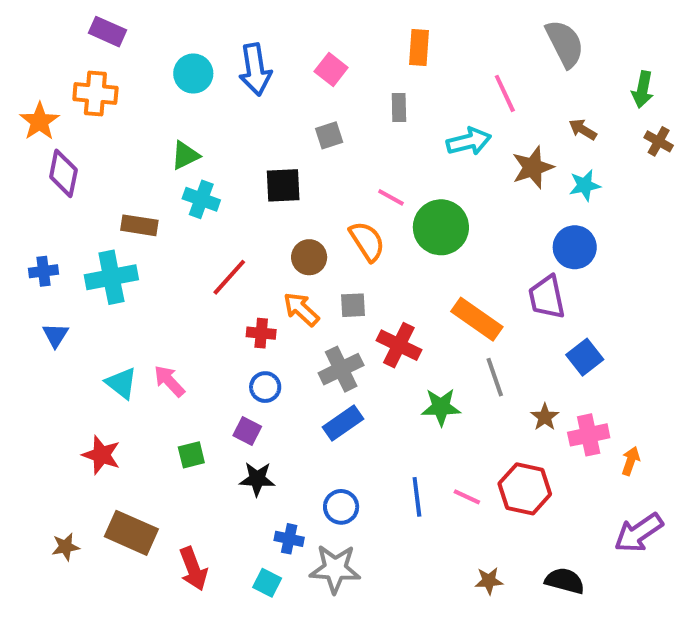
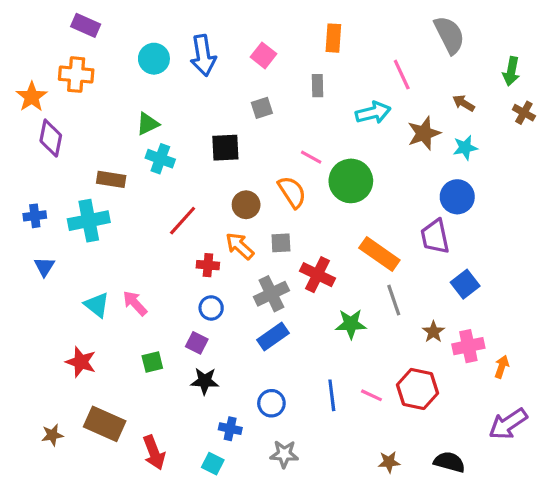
gray star: (335, 569) -> (284, 454), moved, size x0.7

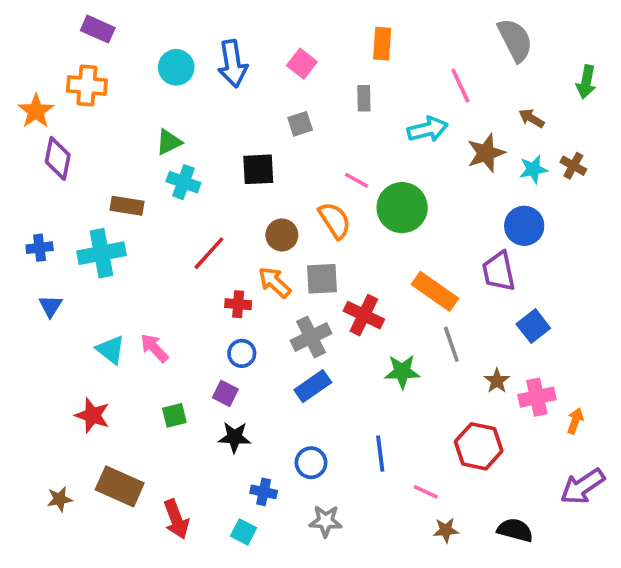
brown cross: (524, 113) -> (573, 166), moved
gray square: (281, 243) -> (322, 279), size x1.4
pink line: (371, 395) -> (426, 492), moved

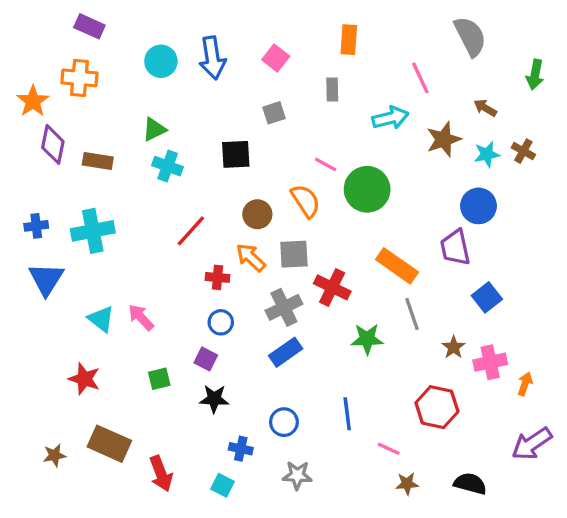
brown rectangle: (127, 206) -> (98, 161), moved
blue triangle: (50, 306) -> (46, 279), size x1.6

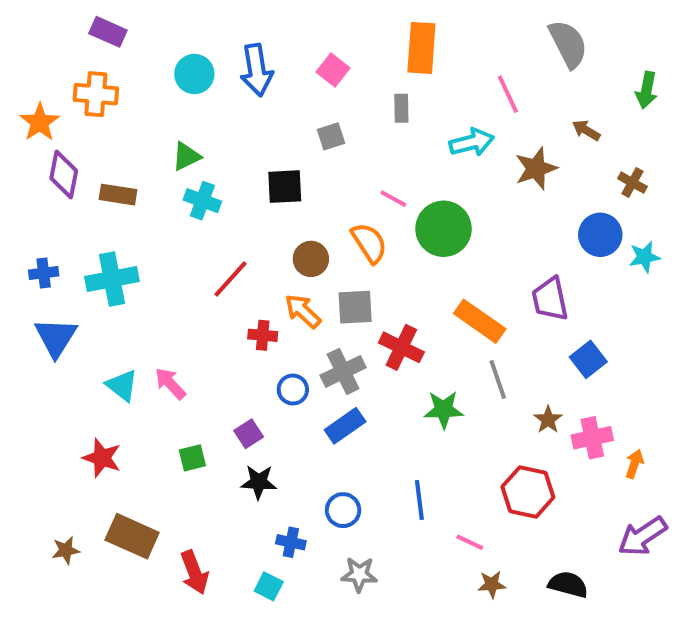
orange rectangle: (349, 40) -> (421, 48), size x1.4
cyan star: (487, 154) -> (644, 257), moved
blue circle: (479, 206) -> (600, 235), moved
blue circle: (221, 322) -> (293, 390), moved
purple square: (206, 359) -> (249, 434), turned 30

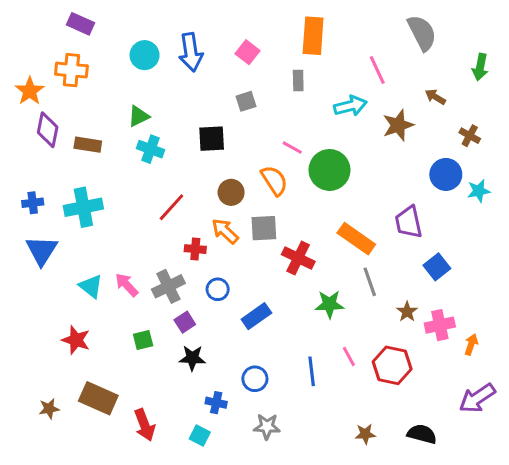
gray cross: (343, 371) -> (168, 286), moved
pink line: (470, 542) -> (349, 356), moved, turned 36

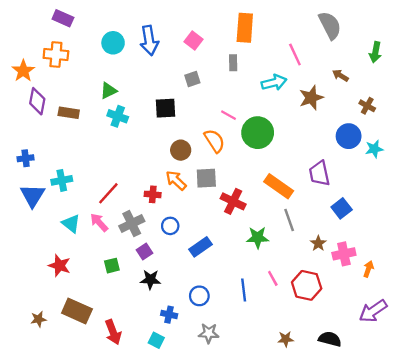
cyan cross: (83, 207) -> (62, 180), moved, size x0.7
red line: (171, 207) -> (108, 193), moved

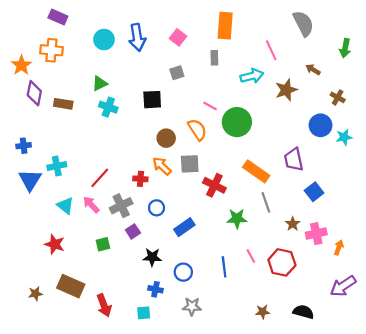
black star: (150, 280) -> (152, 257), moved
cyan square: (156, 340) -> (144, 313), turned -32

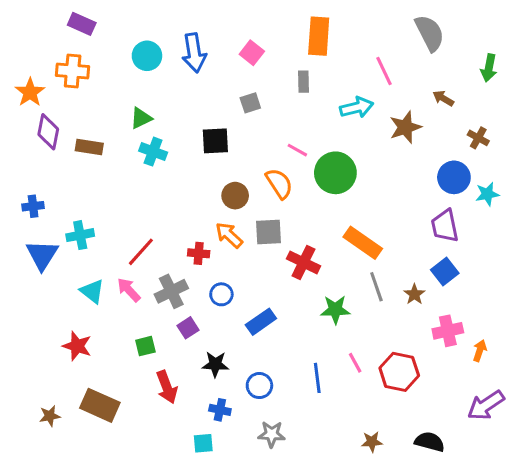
purple trapezoid: (294, 160) -> (445, 226), moved
brown star: (293, 224) -> (414, 294), moved
red arrow: (104, 305) -> (167, 387), moved

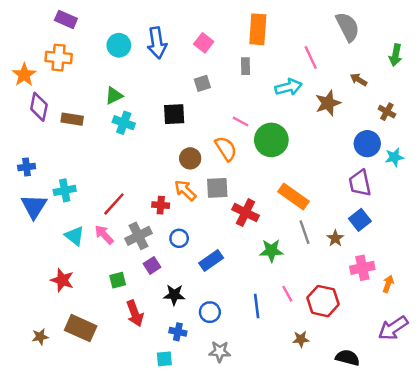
brown star: (372, 442) -> (301, 339), moved

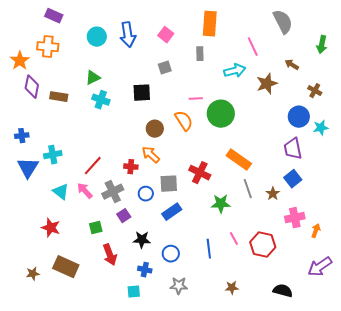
pink line: (241, 121) -> (196, 99), turned -32
gray square: (217, 188) -> (169, 184), moved
brown star: (301, 339) -> (232, 288), moved

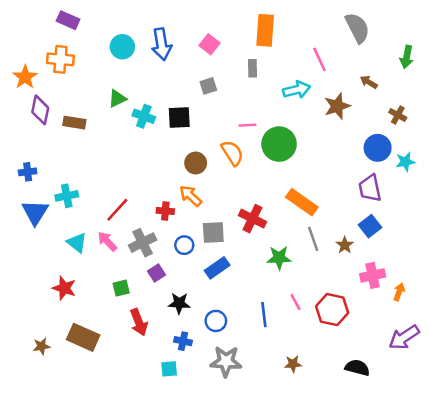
cyan cross: (101, 100) -> (144, 116), moved
gray star: (179, 286) -> (226, 361), size x1.4

